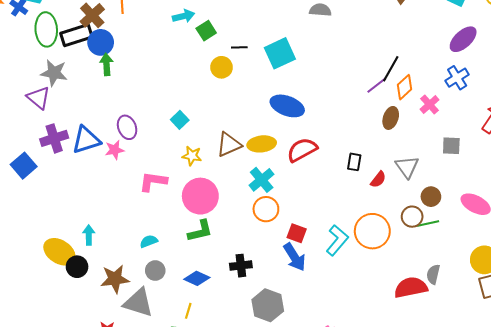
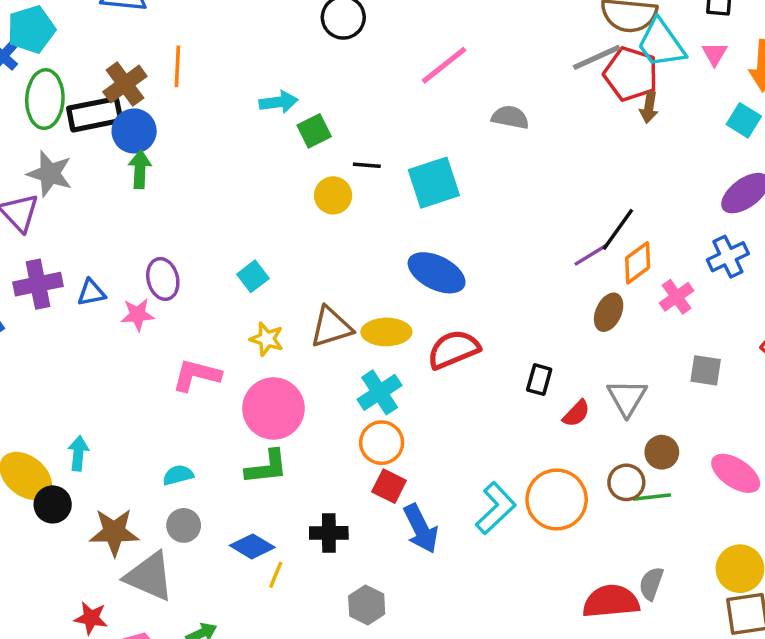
blue triangle: (86, 140) -> (91, 293), size x0.6
red square: (297, 233) -> (389, 486), moved
gray hexagon: (268, 305) -> (367, 605), size x0.7
yellow line: (188, 311) -> (276, 575), moved

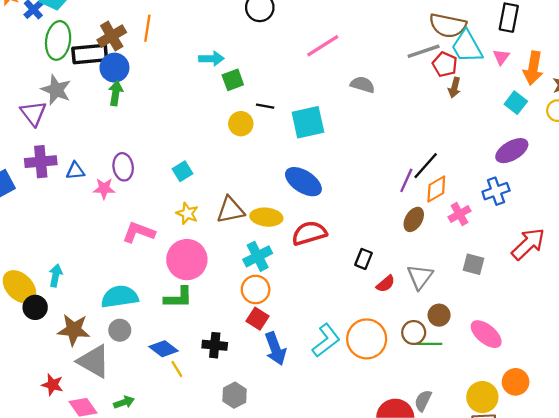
red pentagon: (631, 74) -> (445, 64), size x0.7
purple line: (591, 255) -> (406, 180), turned -40
cyan semicircle: (178, 475) -> (120, 297), size x1.8
yellow line: (276, 575) -> (177, 369), turned -60

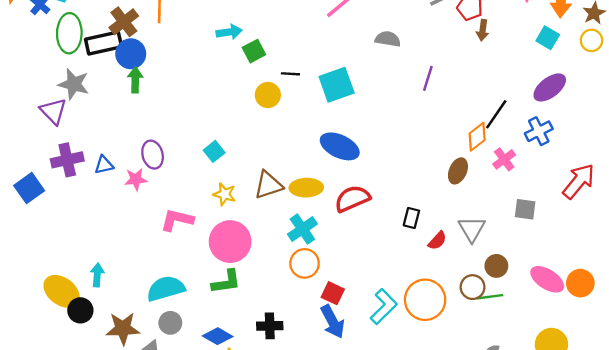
black line: (426, 166) -> (496, 114), moved
purple line: (406, 180) -> (428, 78), moved
red square: (257, 319) -> (333, 293), moved
orange circle: (516, 382) -> (580, 283), moved

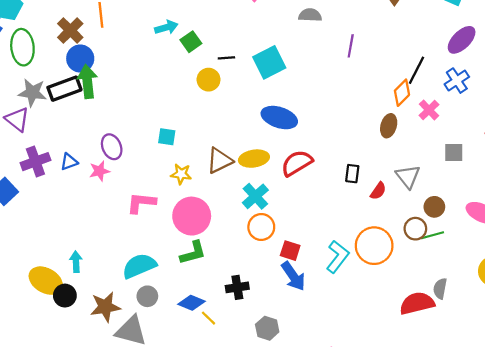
black rectangle: (104, 43) -> (64, 89), moved
green arrow: (135, 80) -> (87, 81), size x1.4
cyan square: (214, 151) -> (167, 137), turned -36

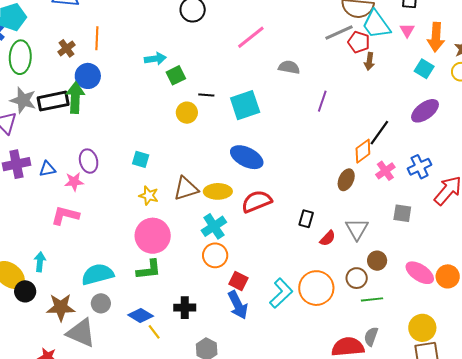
brown cross: (70, 30) -> (67, 48), size x0.7
blue circle: (80, 59) -> (88, 76), moved
blue cross: (457, 81) -> (420, 167), moved
pink L-shape: (141, 203) -> (65, 215), moved
green line: (432, 235) -> (372, 299), moved

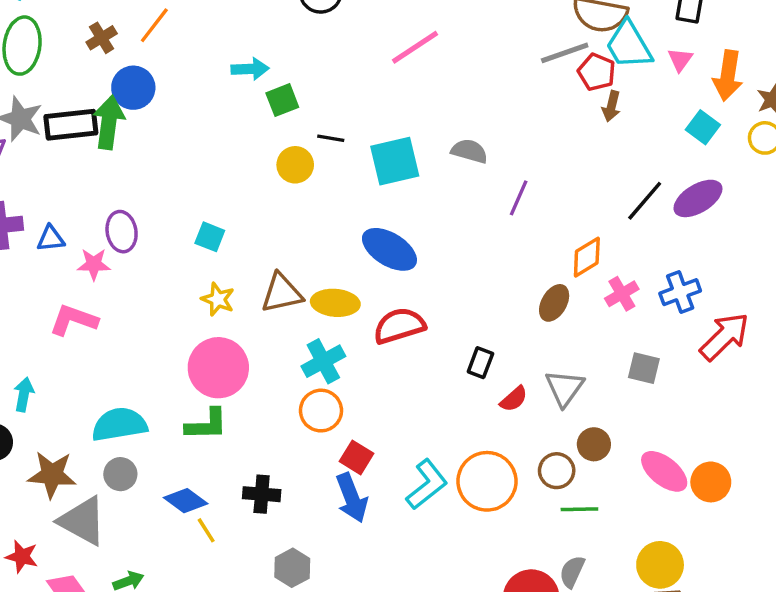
orange line: (97, 38) -> (154, 25), turned 30
gray semicircle: (289, 67) -> (469, 151), moved
purple line: (322, 101) -> (519, 198), moved
black line: (379, 133) -> (645, 201), moved

